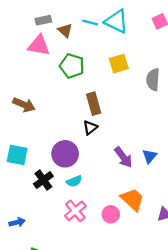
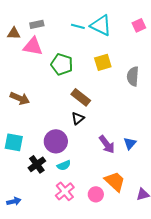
brown triangle: (65, 30) -> (14, 33), moved, turned -40
brown rectangle: (94, 104) -> (81, 97), turned -36

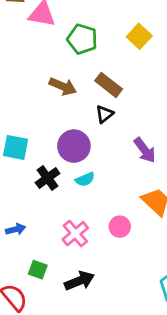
yellow square: (103, 62) -> (139, 36), turned -30
brown arrow: (20, 98) -> (63, 86), moved
pink cross: (65, 191) -> (75, 234), moved
pink circle: (96, 194) -> (120, 227), moved

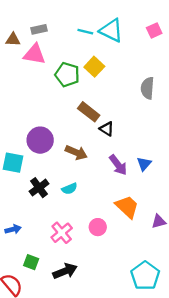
yellow square: (139, 36) -> (94, 67), moved
brown arrow: (63, 86) -> (76, 153), moved
black triangle: (104, 114) -> (107, 129), moved, turned -49
purple circle: (74, 146) -> (40, 140), moved

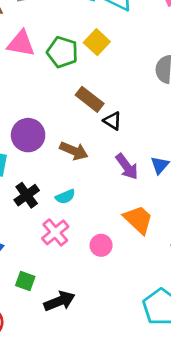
pink triangle: (34, 54) -> (21, 43), moved
pink cross: (62, 233) -> (55, 232), moved
green square: (31, 262) -> (25, 281), moved

